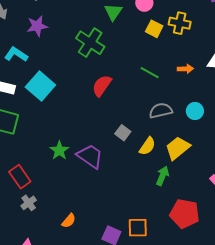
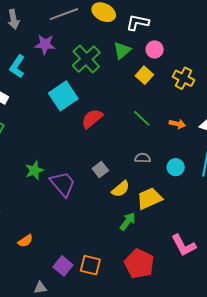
yellow square: (154, 29) -> (144, 75), moved
green cross: (90, 43) -> (86, 59), moved
cyan L-shape: (16, 54) -> (17, 66), turned -105
cyan square: (40, 86) -> (63, 96), moved
gray semicircle: (161, 111) -> (143, 158), size x0.7

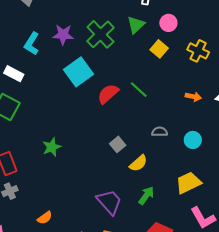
purple star: (45, 44) -> (63, 35), moved
green line: (142, 118) -> (139, 90), moved
purple trapezoid: (63, 184) -> (109, 202), moved
yellow trapezoid: (149, 198) -> (188, 183), moved

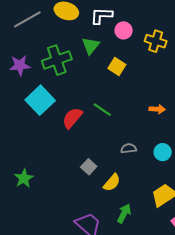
pink circle: (168, 23) -> (124, 30), moved
green cross: (100, 34) -> (57, 60), turned 32
yellow cross: (198, 51) -> (156, 41), moved

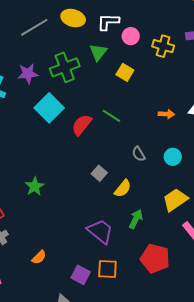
gray semicircle: (129, 148) -> (139, 154), turned -112

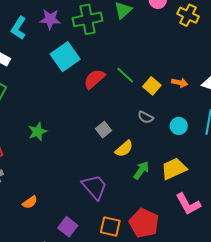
yellow square: (125, 72) -> (152, 86), moved
gray semicircle: (139, 154) -> (146, 117), turned -42
green arrow: (136, 219) -> (141, 170), moved
orange square: (107, 269) -> (110, 226), moved

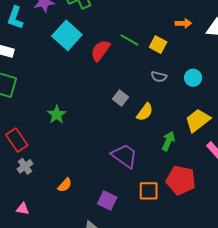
orange arrow: (180, 83) -> (183, 23), moved
green arrow: (141, 170) -> (168, 141), moved

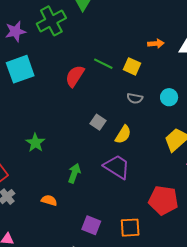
cyan square: (67, 35) -> (20, 69), moved, turned 32
green arrow: (168, 141) -> (74, 173), moved
purple trapezoid: (124, 156) -> (117, 167), moved
orange semicircle: (65, 185) -> (49, 200), moved, turned -112
orange square: (149, 191) -> (130, 228), moved

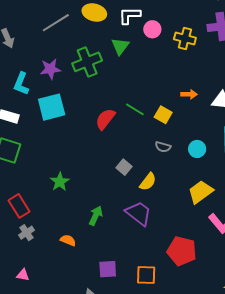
purple square: (91, 225) -> (108, 269), turned -30

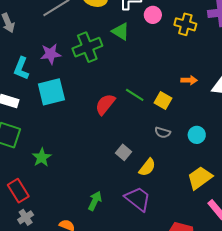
green triangle: (120, 46) -> (121, 31), turned -36
green star: (60, 182) -> (42, 157), moved

